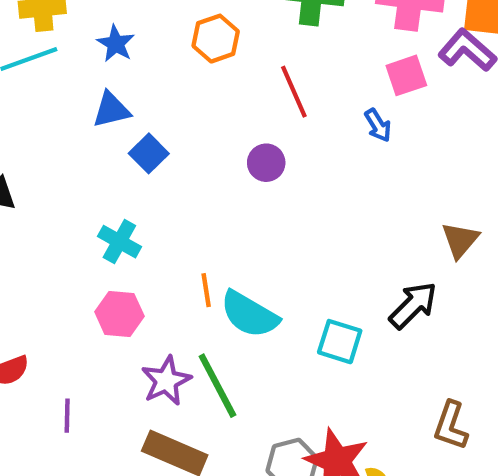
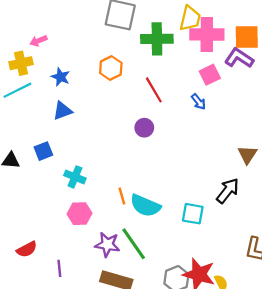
blue square: (149, 153) -> (43, 151), moved, turned 30
purple star: (166, 381) -> (107, 244), turned -30

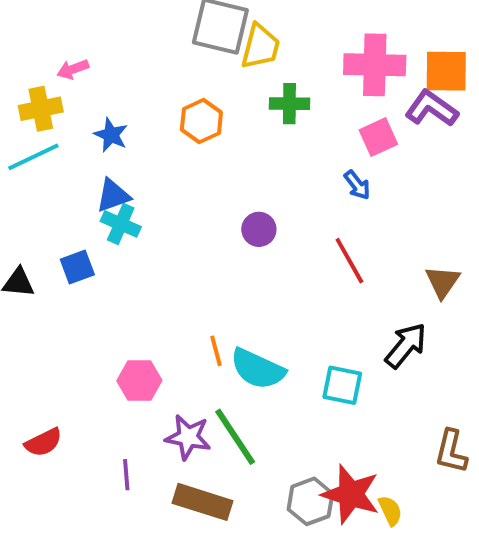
yellow trapezoid: (190, 18) -> (260, 47), moved
green cross: (157, 39) -> (289, 104), moved, size x0.7
red line: (154, 90) -> (349, 261), moved
cyan cross: (75, 177) -> (121, 224), moved
purple line: (59, 268) -> (126, 475), moved

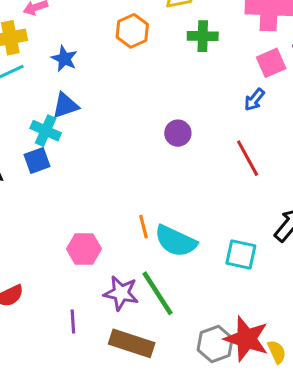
orange hexagon: (201, 121) -> (132, 31), moved
blue arrow: (357, 185) -> (254, 100), turned 75
cyan cross: (121, 224) -> (46, 131), moved

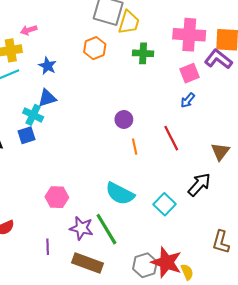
blue arrow: (254, 100) -> (188, 100), moved
orange line: (144, 227) -> (135, 147), moved
cyan square: (241, 254) -> (165, 204), turned 30

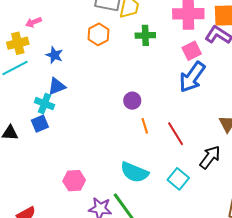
blue arrow: (188, 100) -> (192, 77), size x2.0
red line: (171, 138) -> (176, 134), moved

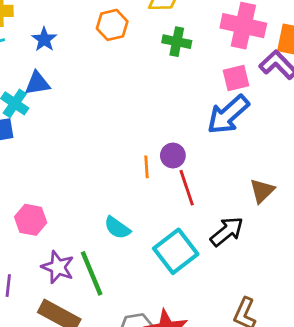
purple circle: (132, 101) -> (173, 156), moved
cyan semicircle: (134, 172) -> (117, 228), size x0.7
cyan square: (178, 179) -> (176, 251), size x1.4

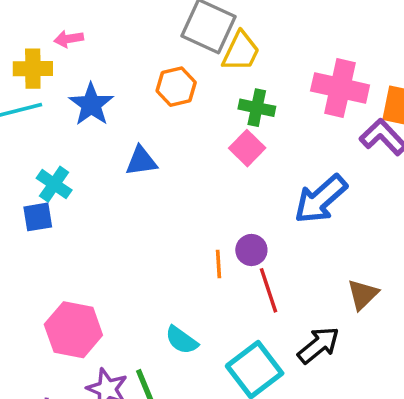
blue star: (44, 39) -> (91, 104), size x1.4
pink square: (236, 78) -> (247, 148), moved, turned -32
blue triangle: (37, 83) -> (141, 161), moved
pink hexagon: (31, 220) -> (73, 330), size x1.4

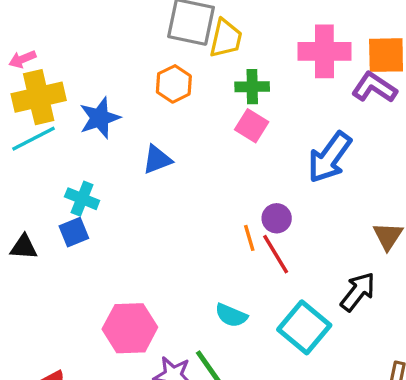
pink arrow: (69, 39) -> (22, 59), moved
yellow cross: (33, 69) -> (39, 97), size x1.4
blue star: (91, 104) -> (100, 118), turned 30
red line: (268, 290) -> (276, 254), moved

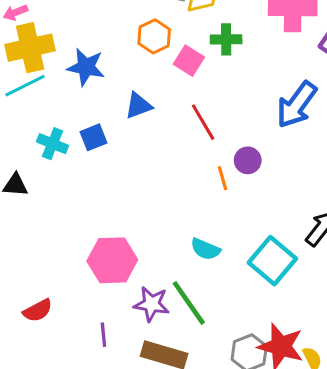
blue star: (100, 118) -> (86, 67), turned 30
pink square: (252, 126) -> (189, 61), moved
cyan cross: (82, 199) -> (53, 144), moved
blue square: (74, 232) -> (93, 137), moved
red line: (276, 254) -> (203, 122), moved

